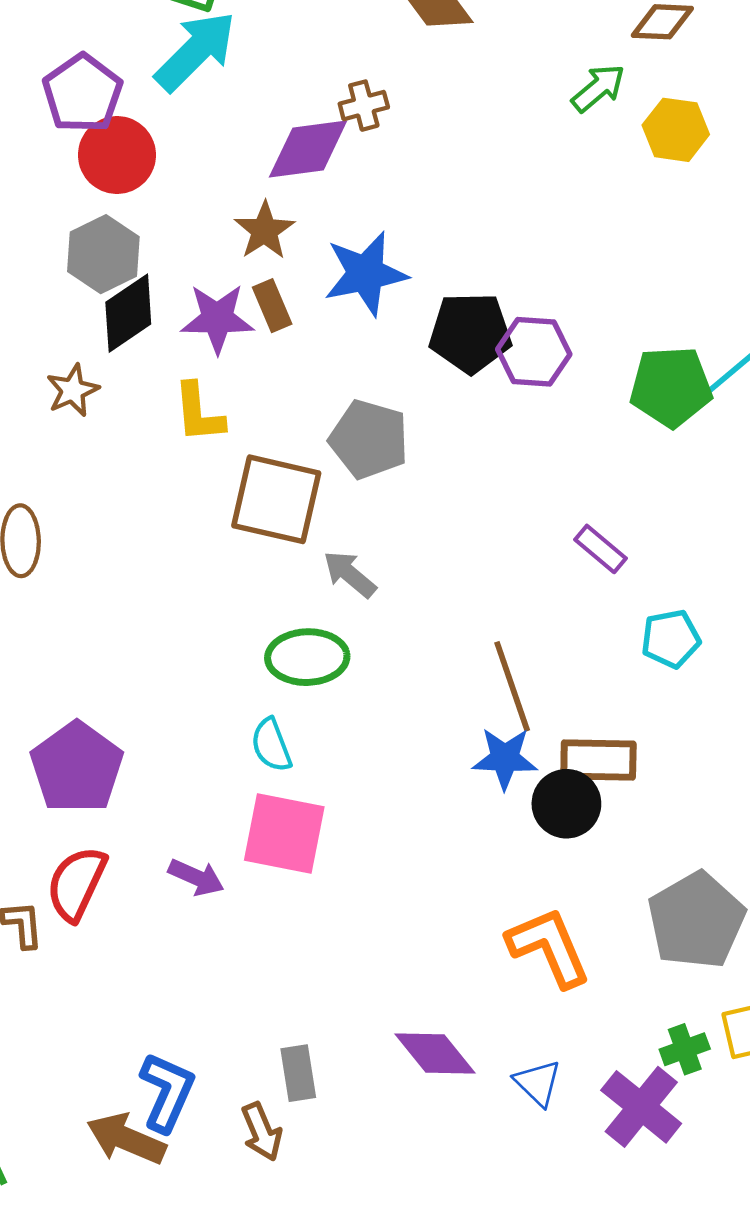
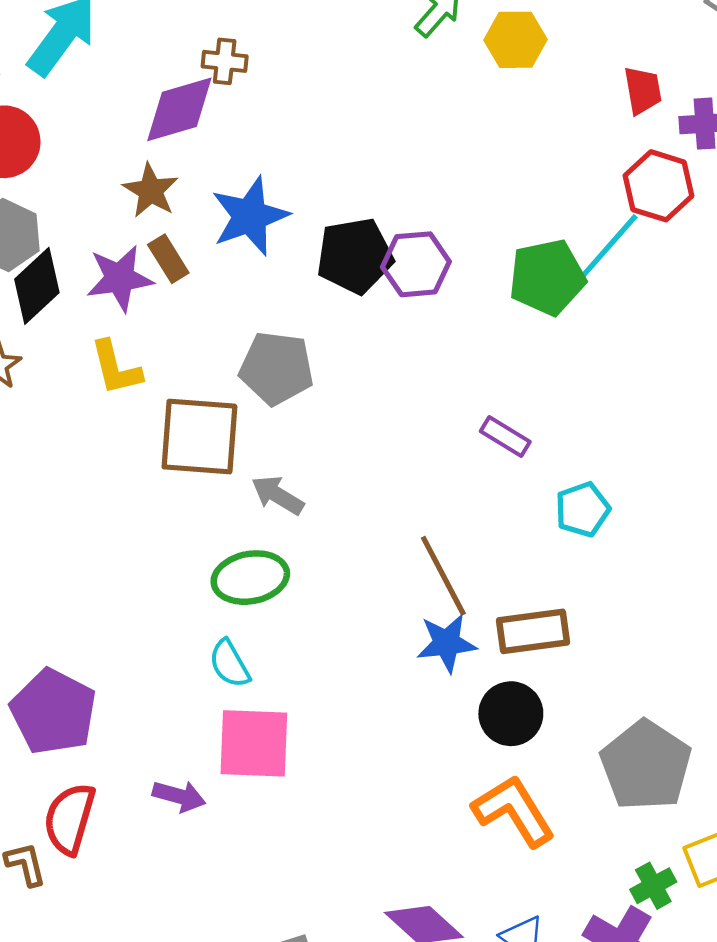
brown cross: (364, 106) -> (225, 61), turned 30
black circle: (566, 804) -> (511, 714), moved

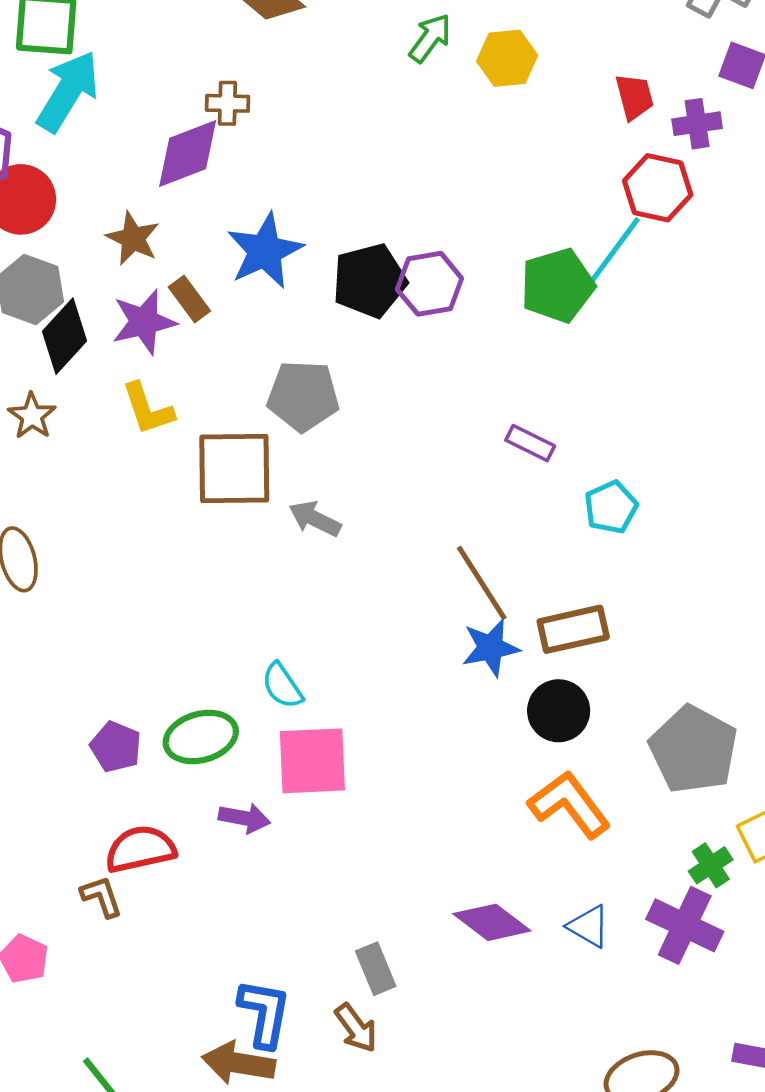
brown star: (151, 191) -> (133, 238), moved
green ellipse: (250, 578) -> (201, 737), moved
purple pentagon: (53, 712) -> (116, 747), size x0.6
red semicircle: (70, 819) -> (140, 849), turned 66

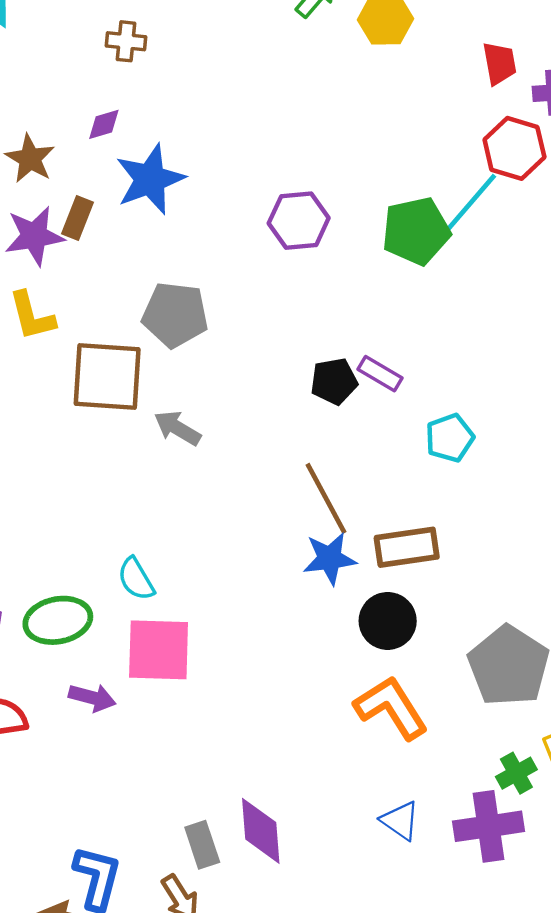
purple diamond: (188, 153) -> (104, 124), moved, size x0.5
black pentagon: (370, 281) -> (334, 381), moved, size x0.7
brown rectangle: (189, 299) -> (78, 218), turned 54
purple diamond: (492, 922) -> (261, 831), moved, turned 44
purple cross: (685, 925) -> (488, 826), turned -38

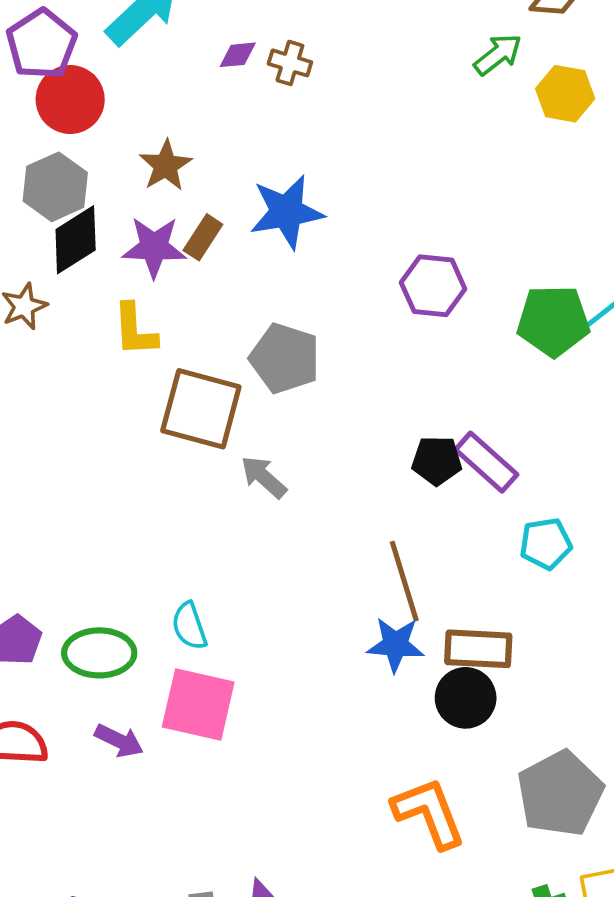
purple diamond: (104, 124) -> (238, 55), moved
purple rectangle: (380, 374) -> (486, 462), size x1.4
black circle: (388, 621) -> (466, 698), moved

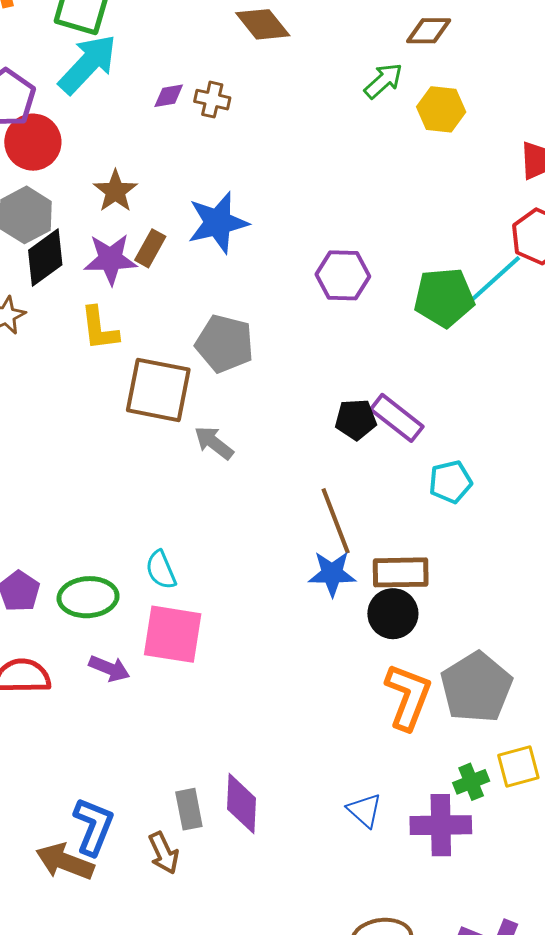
orange L-shape: (429, 813) -> (408, 697), moved, turned 46

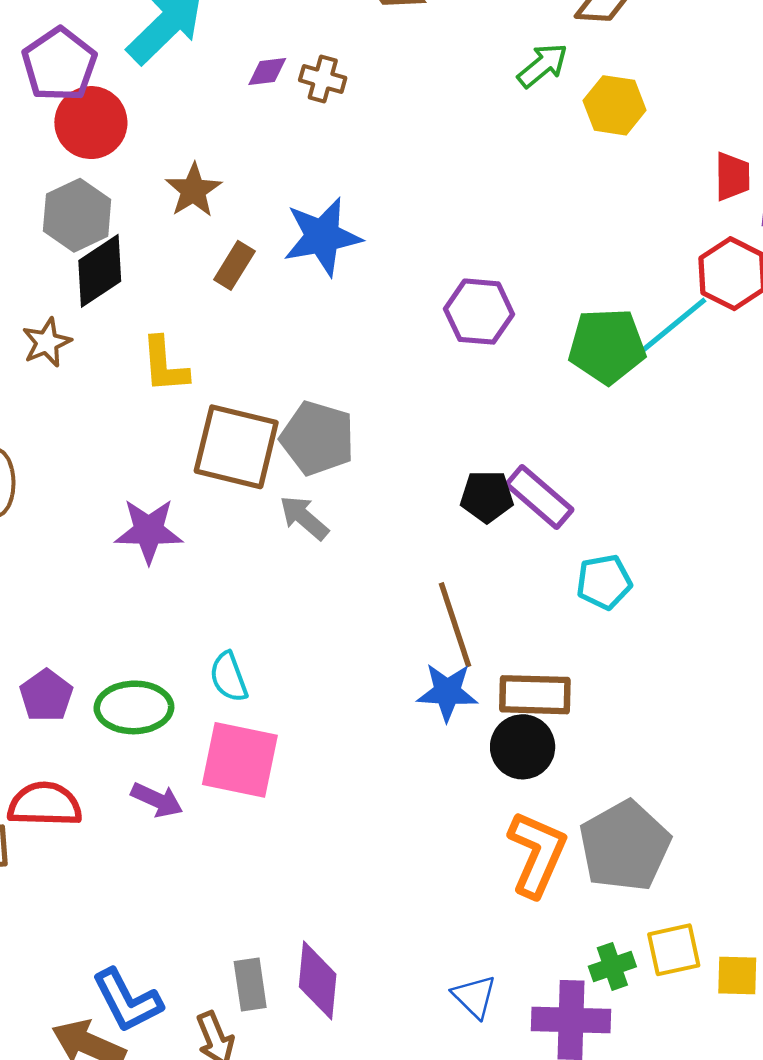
purple star: (110, 259) -> (149, 531), moved
gray pentagon: (225, 344) -> (317, 438), moved
blue L-shape: (94, 826) -> (127, 1001), turned 128

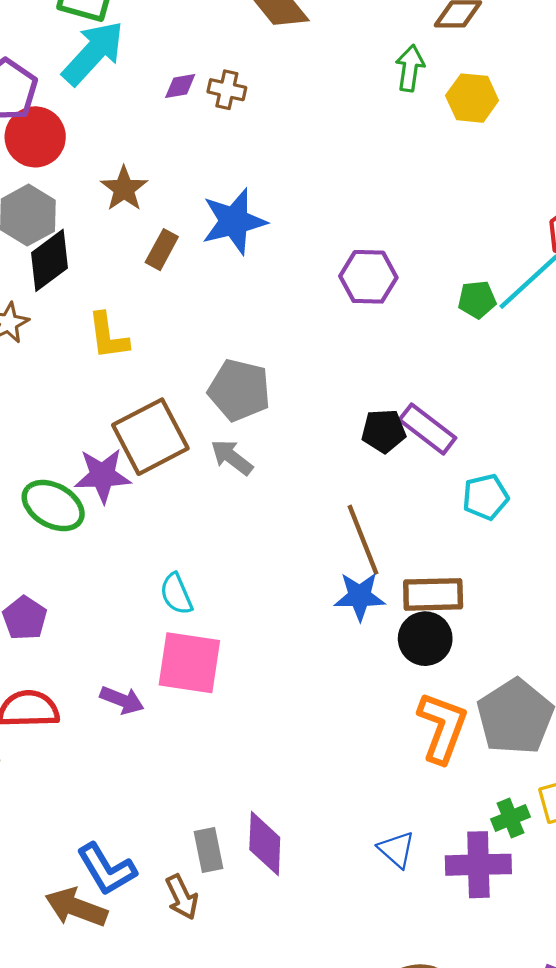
green arrow: (542, 65) -> (410, 68), turned -39
green pentagon: (607, 346) -> (477, 300), size x0.6
brown square: (236, 447) -> (150, 437), moved, turned -38
green ellipse: (134, 707) -> (53, 506), moved, turned 34

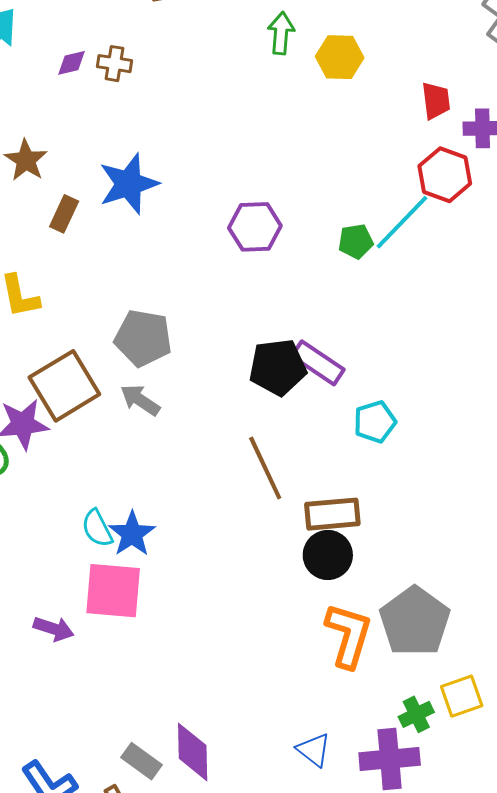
black pentagon: (384, 431) -> (278, 367), size x1.4
blue star: (360, 596) -> (132, 534), moved, turned -30
gray rectangle: (209, 850) -> (142, 761), turned -39

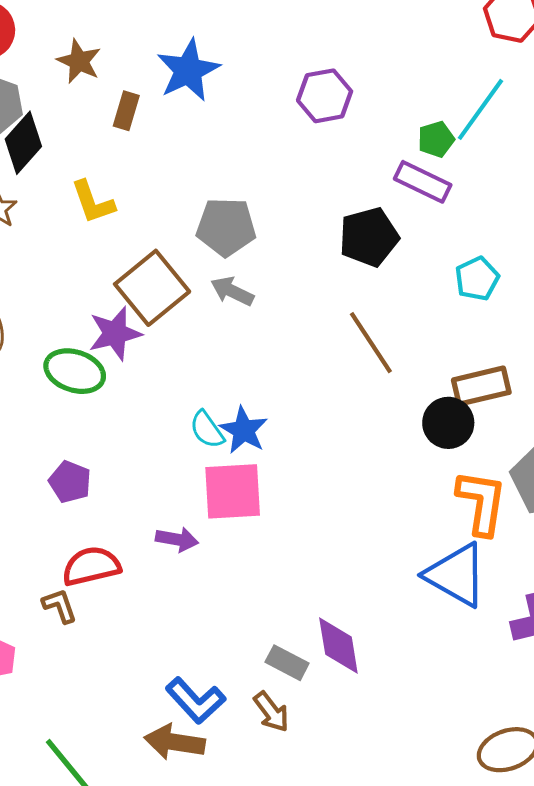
cyan line: (402, 222) -> (480, 109), moved
green pentagon: (356, 241) -> (436, 139), moved
purple rectangle: (318, 363) -> (423, 182), moved
brown rectangle: (332, 514) -> (481, 386), moved
blue triangle: (314, 750) -> (456, 575), moved, size x1.8

